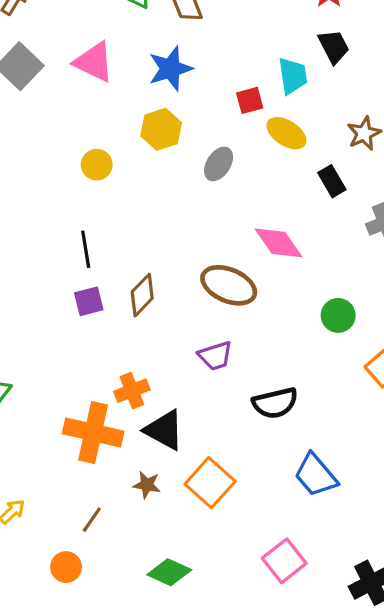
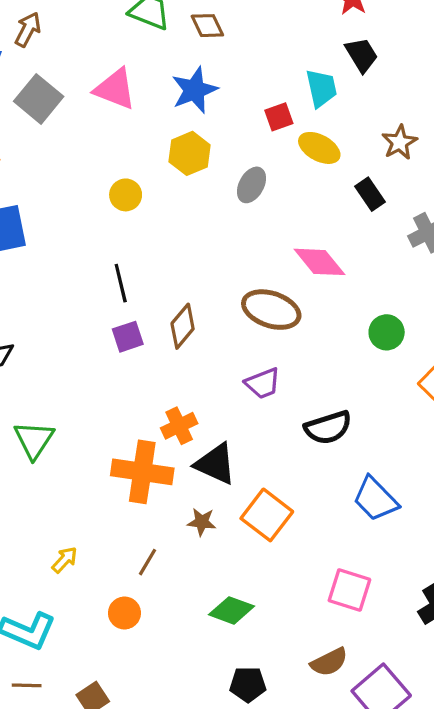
pink square: (284, 561) -> (349, 590), turned -30

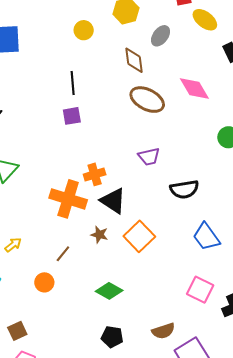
brown ellipse: (271, 310) -> (147, 100), moved
brown diamond: (183, 326) -> (134, 60), moved, turned -56
pink square: (349, 590) -> (200, 290), moved

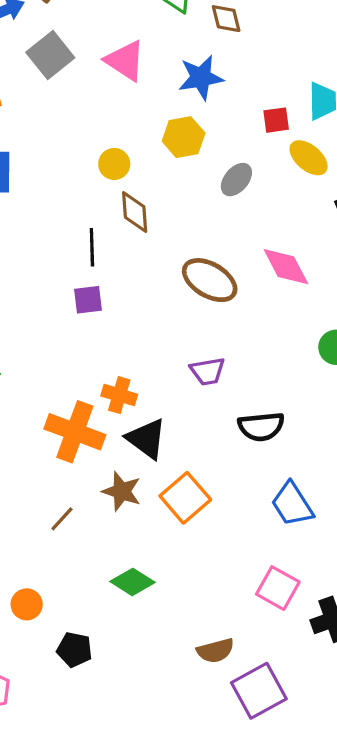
brown diamond: (134, 60) -> (135, 212), moved
orange cross: (95, 174) -> (119, 395), turned 30
brown star: (99, 235) -> (122, 491), size x1.4
orange circle: (44, 282) -> (27, 604), moved
black pentagon: (112, 337) -> (75, 650), moved

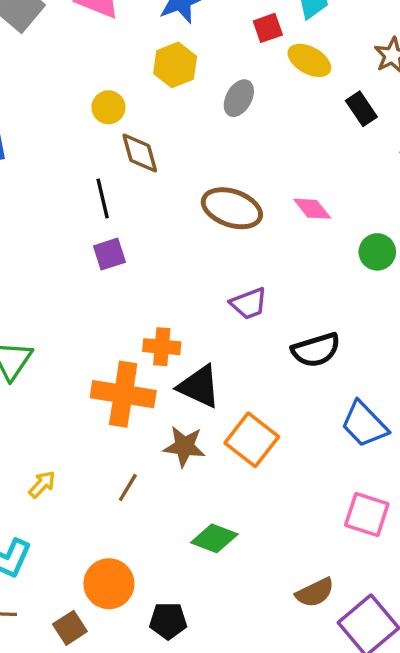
pink diamond: (286, 267) -> (312, 209), moved, size x0.7
orange circle: (27, 604) -> (109, 584), size x1.5

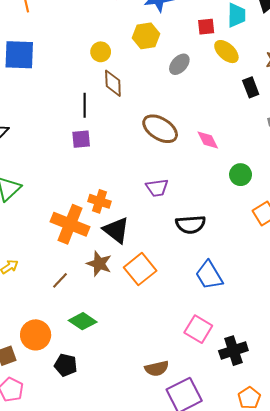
green diamond: (214, 538) -> (83, 321), moved

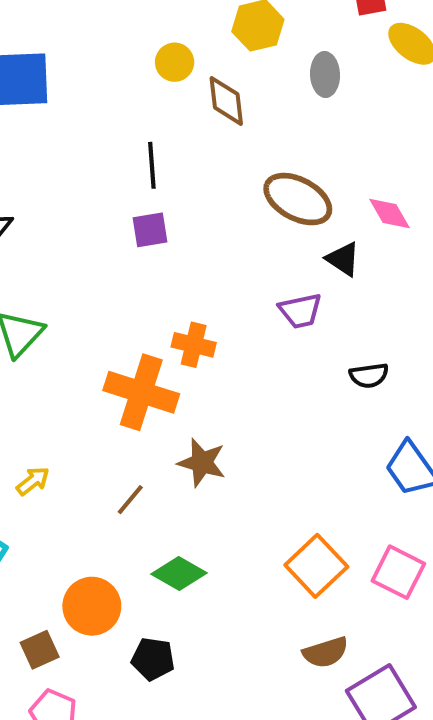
gray ellipse: (179, 64) -> (325, 74), turned -40
brown diamond: (113, 83) -> (226, 101), moved
black semicircle: (191, 224) -> (369, 375), size x0.7
black triangle: (116, 230) -> (343, 259), moved, size x0.7
orange square: (140, 269) -> (316, 566), moved

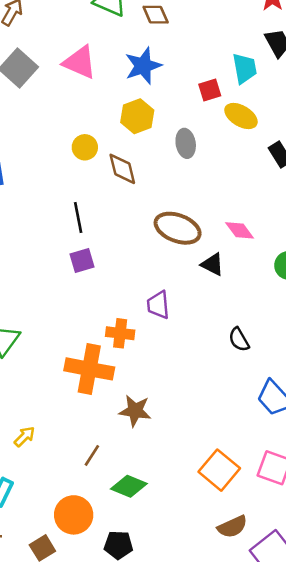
purple trapezoid: (300, 311) -> (158, 305), moved, turned 104
black semicircle: (369, 375) -> (239, 340), turned 75
brown line: (130, 500) -> (92, 455), moved

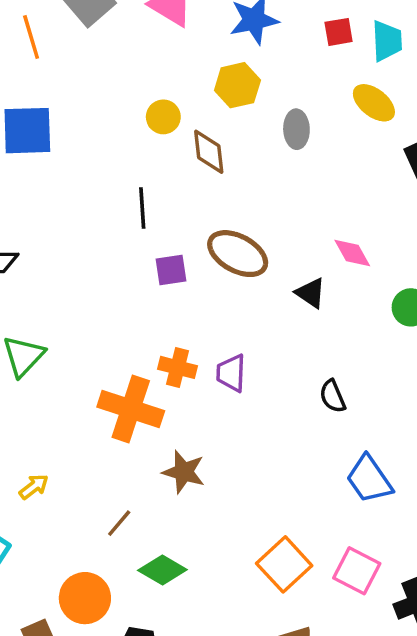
red square: (210, 90) -> (339, 32), moved
brown ellipse: (178, 228) -> (238, 254), moved
purple square: (82, 261) -> (171, 270), moved
purple trapezoid: (158, 305) -> (231, 373), moved

